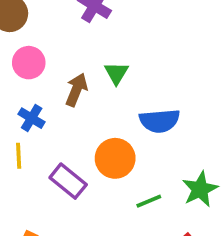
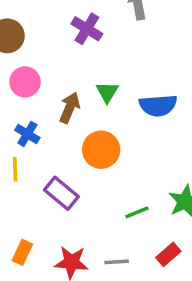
blue semicircle: (160, 121) -> (158, 105), moved
orange circle: (115, 158) -> (101, 150), moved

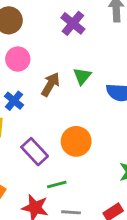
orange circle: (101, 150) -> (76, 141), moved
green line: (137, 212) -> (57, 184), moved

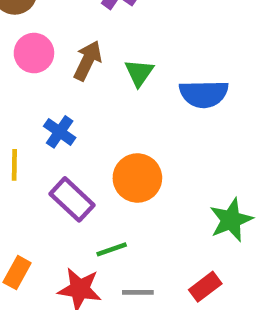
brown arrow: (50, 84) -> (88, 61), moved
blue cross: (14, 101) -> (60, 132), moved

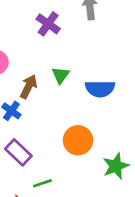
brown arrow: (88, 61) -> (29, 87), moved
orange circle: (137, 178) -> (78, 140), moved

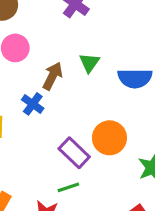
purple rectangle: (18, 152) -> (74, 153), moved

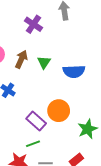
brown arrow: (53, 76) -> (21, 59), moved

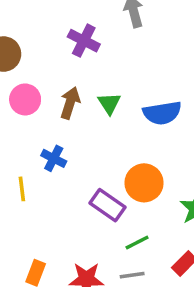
green line: (33, 144) -> (137, 243), moved

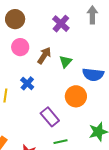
orange circle: (144, 183) -> (76, 96), moved

